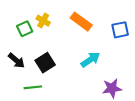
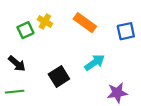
black square: (45, 63) -> (59, 77), moved
green line: (33, 87) -> (15, 92), moved

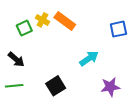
orange rectangle: (85, 23) -> (65, 21), moved
black square: (59, 77) -> (56, 86), moved

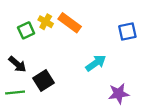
black square: (56, 86) -> (43, 81), moved

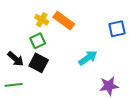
green square: (26, 30) -> (38, 41), moved
black square: (43, 81) -> (39, 63), moved, turned -30

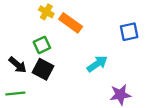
yellow cross: (42, 20) -> (46, 12), moved

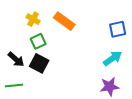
yellow cross: (46, 12) -> (33, 19), moved
cyan arrow: (97, 64) -> (113, 58), moved

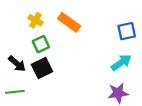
black square: (39, 63) -> (42, 68), turned 36

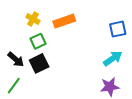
orange rectangle: (69, 22) -> (64, 21), turned -55
green line: (15, 92) -> (14, 86), turned -48

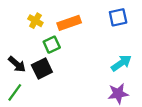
blue square: (118, 29) -> (118, 17), moved
green square: (38, 41) -> (52, 45), moved

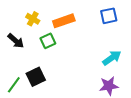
black arrow: (17, 64) -> (16, 41), moved
black square: (42, 69) -> (36, 77), moved

